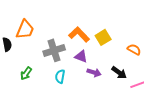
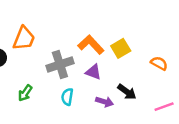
purple arrow: (94, 72) -> (105, 102), moved
black arrow: (119, 72) -> (127, 92), moved

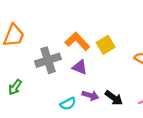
black arrow: (127, 92) -> (114, 98), moved
cyan semicircle: (67, 97) -> (68, 104), moved, turned -126

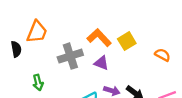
green arrow: (15, 87) -> (38, 83), turned -49

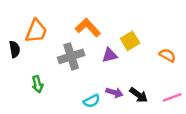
orange L-shape: (99, 38) -> (88, 28), moved
purple triangle: (101, 63) -> (110, 55), moved, turned -35

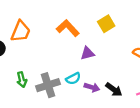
yellow square: (130, 41) -> (106, 24), moved
gray cross: (71, 56) -> (48, 85), moved
cyan semicircle: (92, 101) -> (73, 79), moved

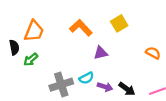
green arrow: (22, 80) -> (31, 59), moved, turned 64

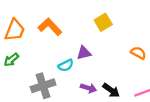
orange L-shape: (81, 28) -> (50, 27), moved
cyan semicircle: (86, 78) -> (66, 65), moved

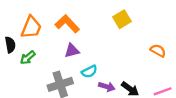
purple triangle: (84, 53) -> (72, 51), moved
cyan semicircle: (66, 65) -> (89, 72), moved

